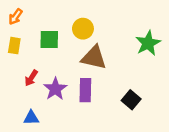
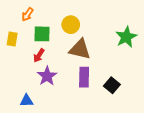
orange arrow: (16, 17) -> (28, 14), moved
red arrow: (31, 78) -> (39, 55), moved
purple rectangle: (85, 90) -> (84, 77), moved

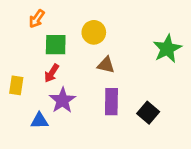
yellow rectangle: (12, 39) -> (16, 85), moved
brown triangle: (80, 49) -> (106, 65), size x0.6
blue triangle: (27, 101) -> (39, 121), moved

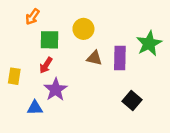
purple rectangle: (111, 102) -> (120, 58), moved

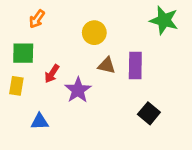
green square: (49, 40) -> (23, 53), moved
green star: (149, 43) -> (164, 20), moved, turned -30
purple star: (56, 90) -> (78, 90), moved

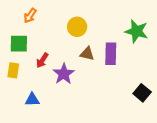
green star: (164, 20) -> (136, 31), moved
black square: (149, 113) -> (142, 93), moved

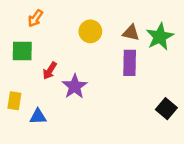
green star: (136, 31) -> (160, 37), turned 30
brown triangle: (87, 54) -> (131, 33), moved
yellow rectangle: (13, 70) -> (14, 101), moved

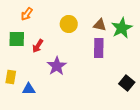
red arrow: (50, 71) -> (38, 46), moved

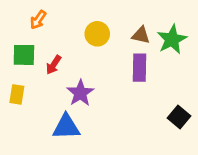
yellow rectangle: (11, 77) -> (17, 94), moved
blue triangle: (29, 89) -> (66, 127), moved, size x1.5

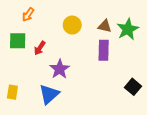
yellow rectangle: (17, 94) -> (12, 92), moved
blue triangle: (66, 127) -> (49, 94), turned -40

